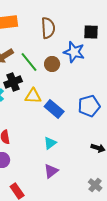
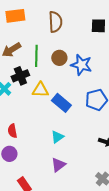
blue star: (74, 52) -> (81, 65), moved
green line: (29, 62) -> (36, 56), turned 40

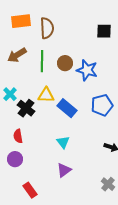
brown semicircle: (55, 22) -> (47, 28), moved
black cross: (20, 76) -> (26, 108), moved, turned -30
cyan triangle: (57, 137) -> (63, 142), turned -32

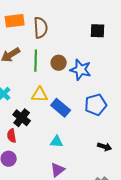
black cross: (26, 108) -> (22, 118), moved
cyan triangle: (63, 142) -> (57, 142), turned -48

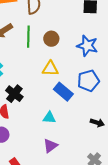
blue star: (81, 70) -> (87, 46), moved
yellow triangle: (40, 95) -> (50, 69), moved
blue rectangle: (61, 108) -> (63, 92), moved

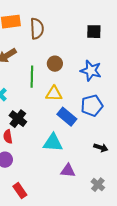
green line: (28, 37) -> (32, 77), moved
cyan triangle: (49, 118) -> (53, 143), size x1.5
purple triangle: (50, 146) -> (68, 171), moved, turned 42

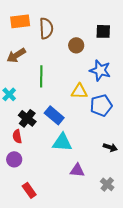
brown circle: (55, 64) -> (76, 45), moved
yellow triangle: (54, 94) -> (79, 91), moved
blue rectangle: (67, 117) -> (54, 115), moved

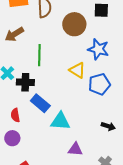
brown circle: (76, 45) -> (74, 24), size x1.5
yellow triangle: (79, 91) -> (77, 70), turned 30
blue rectangle: (54, 115) -> (40, 103), moved
black cross: (27, 118) -> (25, 82), moved, turned -36

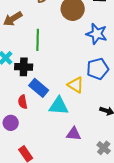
yellow triangle: (77, 70) -> (76, 85), moved
red semicircle: (15, 115) -> (23, 102), moved

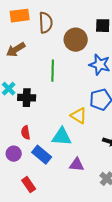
green line: (38, 40) -> (53, 71), moved
blue rectangle: (39, 88) -> (42, 155), moved

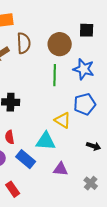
brown semicircle: (46, 23) -> (24, 43), moved
green line: (53, 71) -> (55, 75), moved

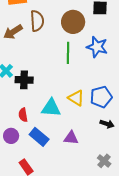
blue pentagon: (85, 104) -> (101, 97), moved
cyan triangle: (46, 141) -> (51, 108), moved
purple triangle: (61, 169) -> (71, 138), moved

